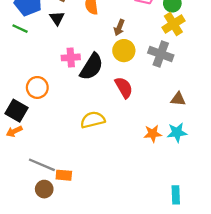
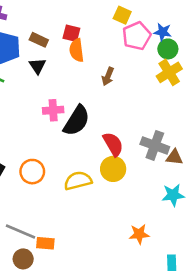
yellow circle: (124, 51) -> (113, 169), moved
gray cross: (161, 54) -> (155, 145), moved
orange circle: (37, 87) -> (32, 172), moved
orange star: (153, 134) -> (139, 234), moved

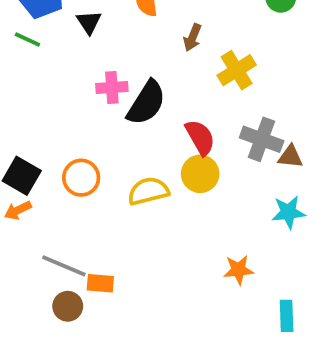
yellow cross: (169, 72) -> (237, 70), moved

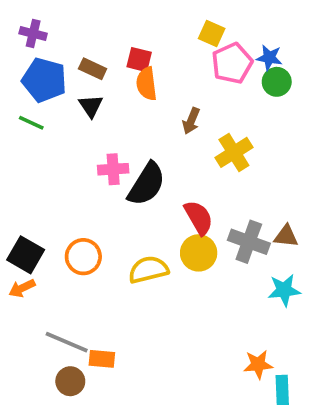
gray cross: (262, 139) -> (249, 242), moved
orange star: (239, 270) -> (258, 364), moved

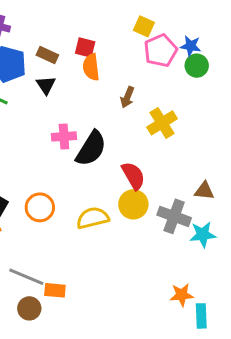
gray cross: (249, 242) -> (174, 216), moved

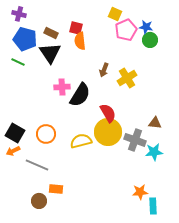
black triangle: (46, 85) -> (50, 53), size x1.6
brown arrow: (127, 97) -> (104, 70), moved
yellow circle: (133, 204) -> (108, 132), size x1.4
gray line: (26, 277) -> (37, 165), moved

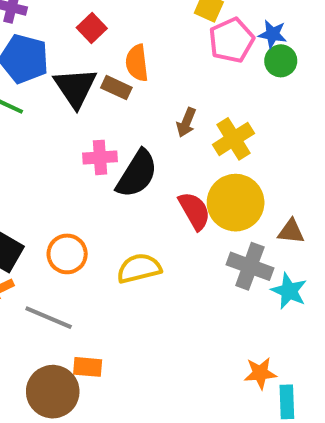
red square: (76, 28) -> (92, 28), moved, turned 32
brown rectangle: (51, 33) -> (116, 88), moved
yellow circle: (108, 132) -> (236, 203), moved
cyan star: (154, 152) -> (289, 291), turned 30
brown circle: (39, 201) -> (53, 392), size x1.6

